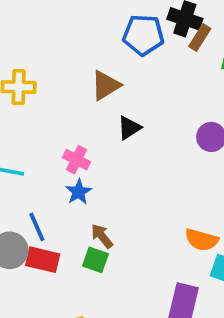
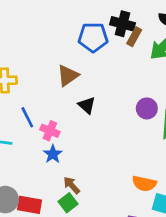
black triangle: (129, 128) -> (87, 105), turned -42
blue line: (37, 227) -> (27, 117), moved
green square: (95, 260) -> (68, 203), turned 36

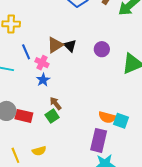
brown triangle: (68, 76) -> (55, 45), moved
purple circle: (147, 108) -> (102, 49), moved
orange semicircle: (144, 184) -> (107, 117), moved

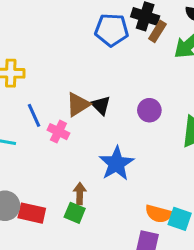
blue star: (43, 80) -> (116, 163), moved, size x1.6
brown arrow: (56, 103) -> (80, 193), turned 40
green square: (52, 116) -> (75, 213), turned -32

